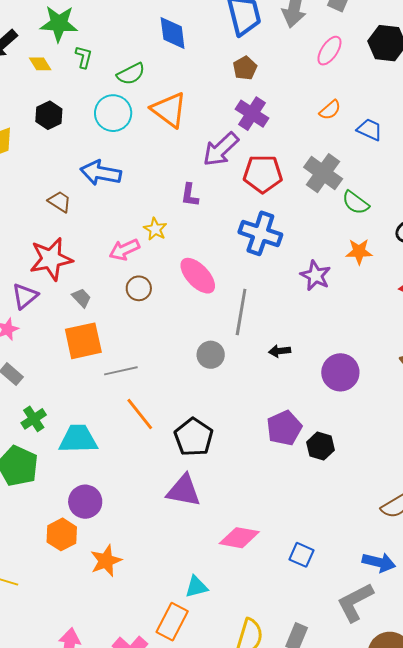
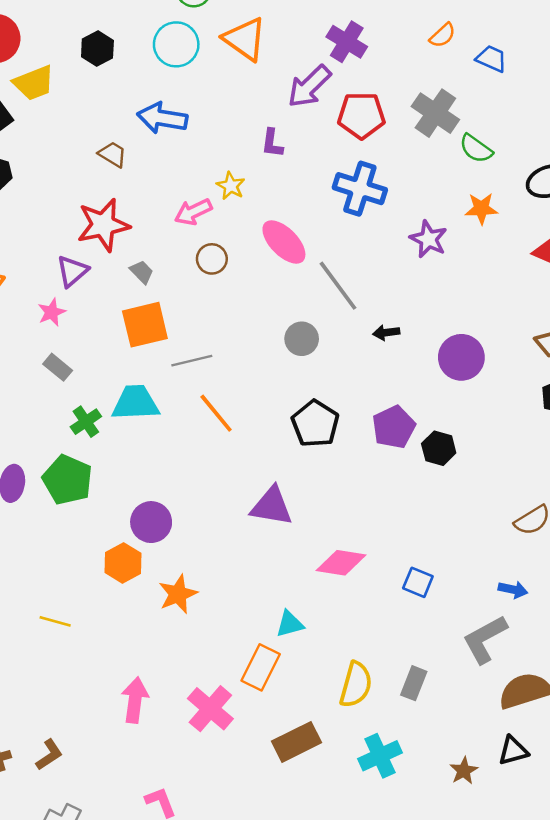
gray line: (241, 312) -> (338, 286), turned -45
black pentagon: (194, 437) -> (315, 424), moved
cyan trapezoid: (78, 439) -> (135, 403), moved
blue arrow: (379, 562) -> (513, 590), size x0.7

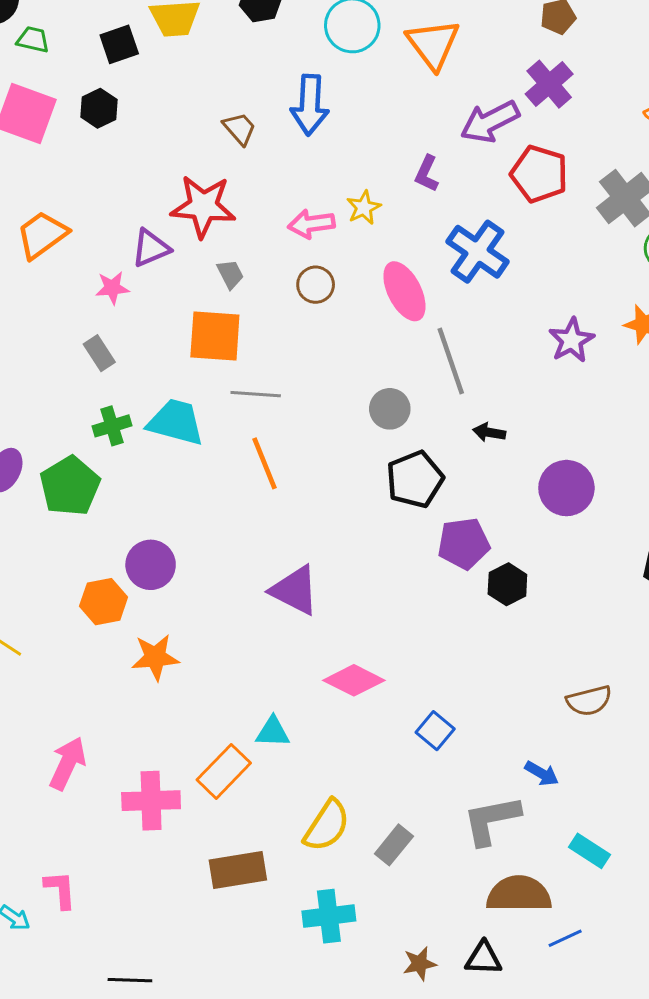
blue arrow: (162, 118) -> (310, 105), turned -114
blue cross: (360, 189) -> (478, 252), moved
black pentagon: (315, 424) -> (415, 479), moved
pink cross: (210, 709) -> (151, 801), turned 30

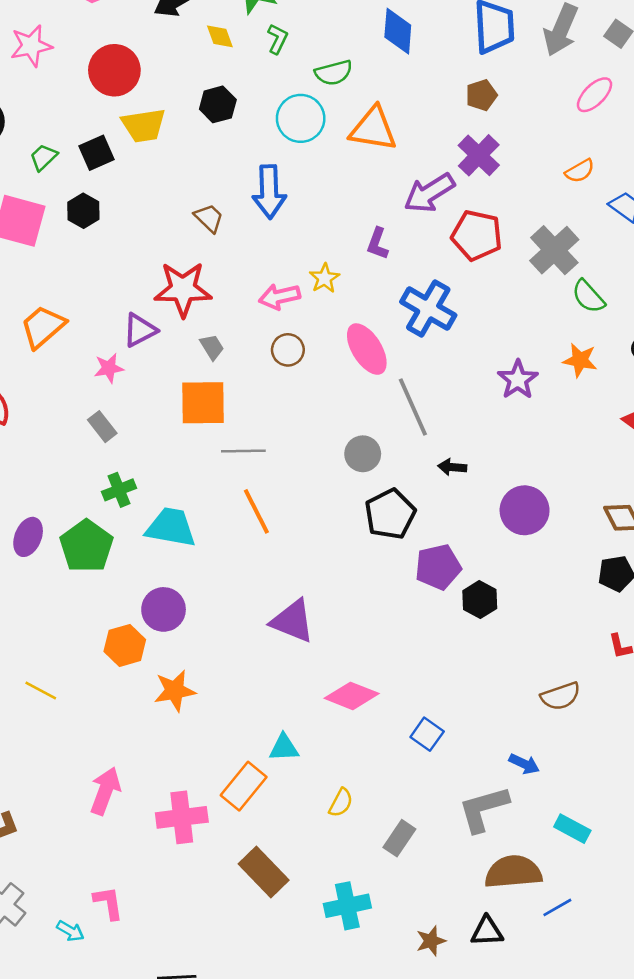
green trapezoid: (33, 40) -> (44, 157), moved, turned -52
orange triangle: (433, 44) -> (373, 129), turned -39
cyan trapezoid: (176, 422) -> (171, 527), moved
yellow semicircle: (327, 826) -> (341, 803), moved, size x0.6
brown rectangle: (238, 870) -> (264, 872), turned 60

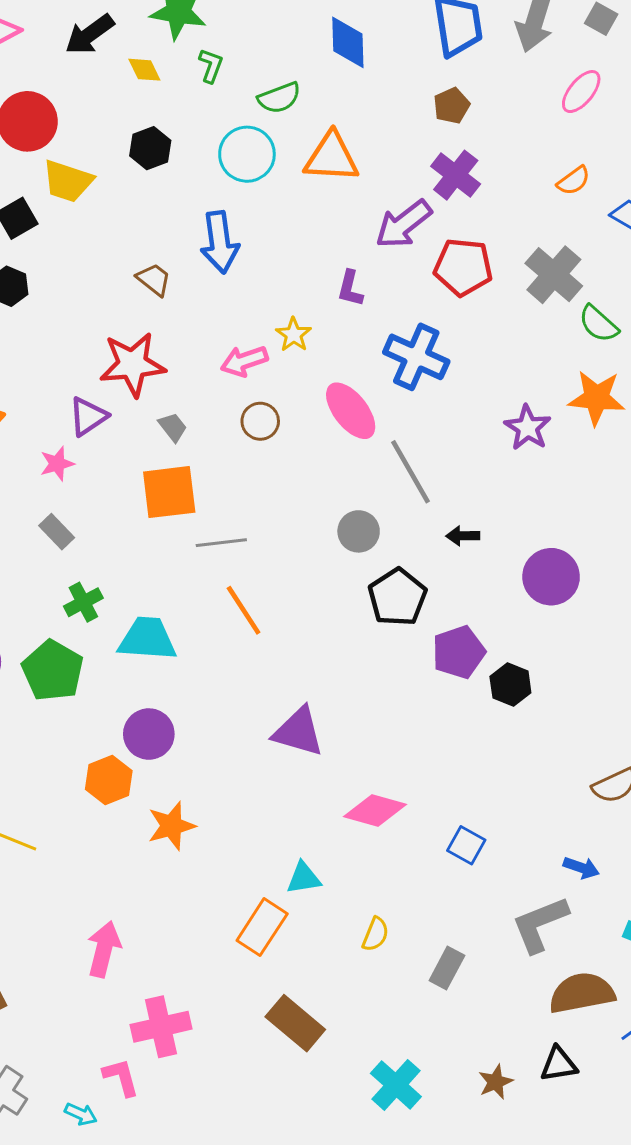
yellow trapezoid: (144, 125) -> (68, 181), turned 33
orange star: (580, 360) -> (597, 398), size x1.4
pink cross: (182, 817) -> (161, 1027), moved
cyan cross: (347, 906) -> (396, 1085), moved, turned -30

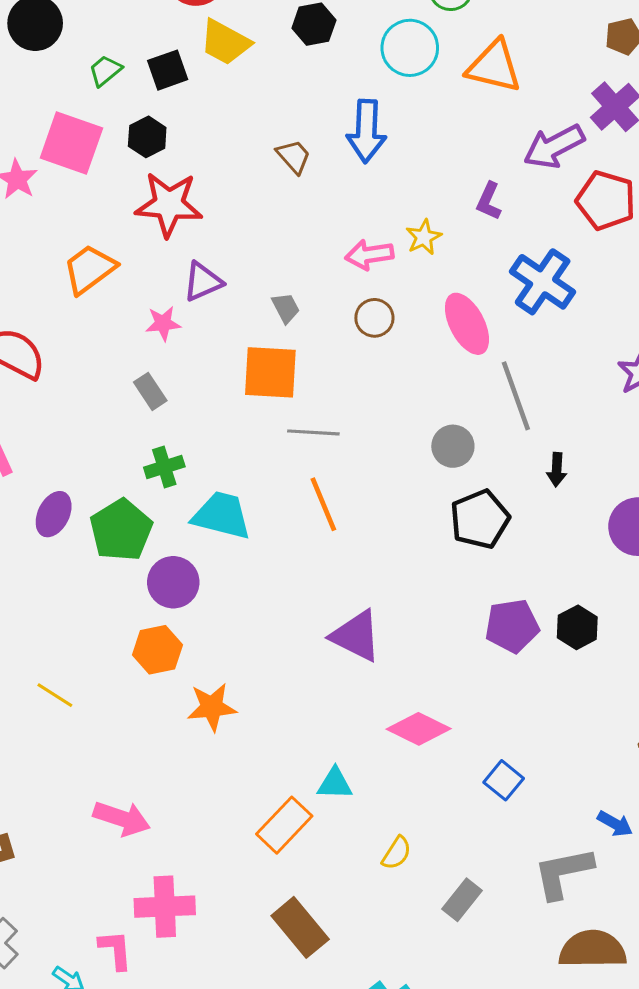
red star: (132, 364) -> (169, 204), moved
black arrow: (463, 536) -> (557, 470), turned -96
purple pentagon: (459, 652) -> (512, 626), moved
purple circle: (149, 734) -> (173, 582), moved
pink arrow: (104, 949) -> (122, 818), turned 84

